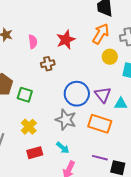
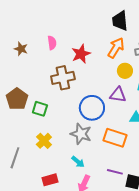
pink semicircle: (33, 42) -> (52, 43), moved
brown cross: (48, 64) -> (63, 78), size x1.6
purple triangle: (103, 95) -> (118, 95), moved, turned -42
red rectangle: (35, 153) -> (50, 180), moved

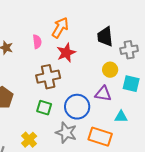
black trapezoid: (120, 21) -> (105, 37), moved
orange arrow: (116, 48) -> (60, 28), moved
green square: (40, 109) -> (44, 108), moved

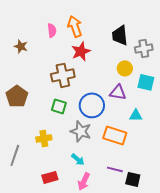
orange arrow: (60, 28) -> (75, 26), turned -50
pink semicircle: (37, 42) -> (52, 30), moved
yellow cross: (29, 140) -> (44, 138), turned 35

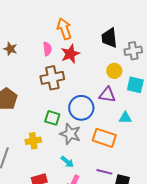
pink semicircle: (52, 30) -> (47, 49), moved
green square: (59, 106) -> (52, 118), moved

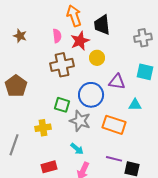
black trapezoid: (109, 38) -> (102, 25), moved
yellow circle: (114, 71) -> (97, 58), moved

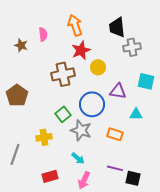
black trapezoid: (102, 25) -> (117, 27), moved
pink semicircle: (57, 36) -> (43, 34), moved
gray cross: (143, 38) -> (132, 47), moved
green square: (62, 105) -> (63, 114), turned 35
orange rectangle: (114, 125) -> (115, 134), size x0.7

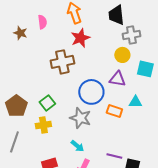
yellow circle: (98, 67) -> (122, 55), moved
brown pentagon: (17, 95) -> (16, 106), moved
green square: (63, 114) -> (47, 103), moved
orange rectangle: (115, 134) -> (114, 111), moved

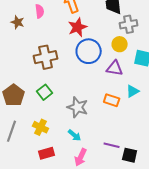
brown cross: (62, 62) -> (46, 57), moved
blue circle: (91, 92) -> (89, 51), moved
cyan triangle: (135, 102) -> (133, 91), turned -32
yellow cross: (43, 125) -> (41, 127), moved, turned 35

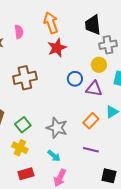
blue circle: (89, 51) -> (75, 79), moved, size x0.6
green square: (45, 92) -> (23, 125), moved
orange rectangle: (112, 100) -> (91, 121), turned -63
purple line: (112, 145) -> (91, 150), moved

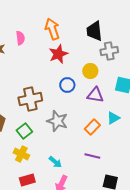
yellow circle: (99, 65) -> (90, 71), moved
brown cross: (25, 78) -> (30, 99), moved
blue circle: (75, 79) -> (67, 85), moved
gray star: (57, 128) -> (57, 121), moved

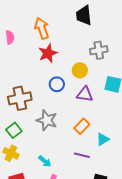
black trapezoid: (94, 31) -> (84, 15), moved
cyan triangle: (113, 118) -> (103, 139), moved

